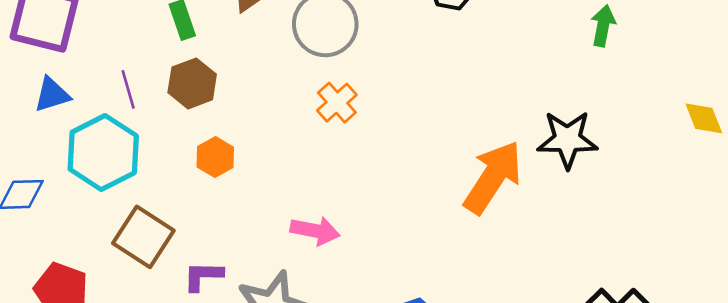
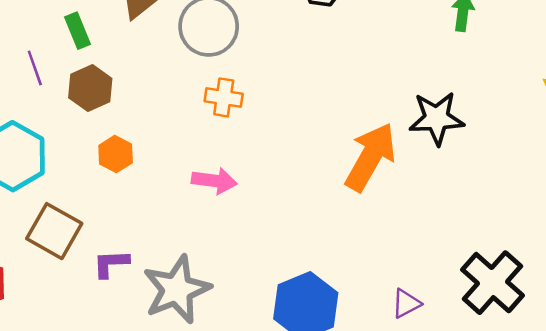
purple line: (128, 89) -> (35, 68), moved
orange cross: (337, 103) -> (224, 97), turned -36
pink arrow: (315, 231) -> (214, 181), moved

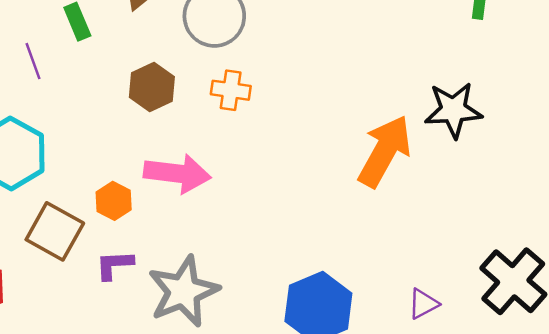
brown hexagon: (90, 88) -> (152, 87), moved
orange hexagon: (116, 154) -> (114, 201), moved
pink arrow: (214, 181) -> (177, 173), moved, size x1.4

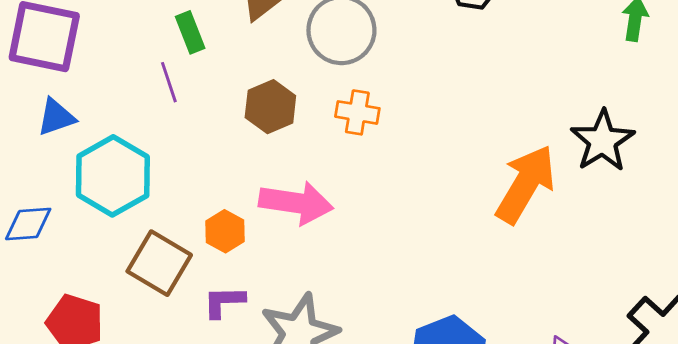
purple line: (33, 61) -> (169, 82), moved
black star: (453, 110) -> (603, 141), turned -30

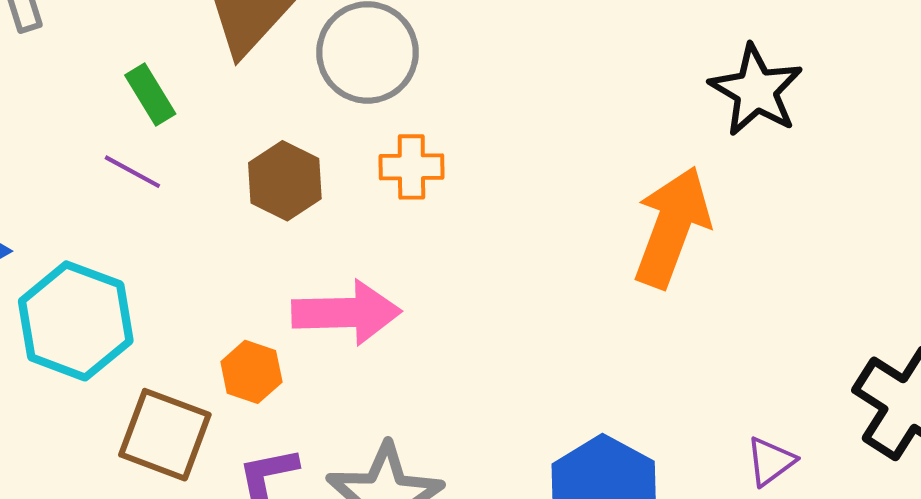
purple line: (169, 82) -> (132, 172), turned -33
black star: (603, 141) -> (756, 90), moved

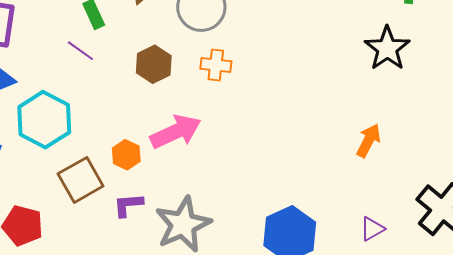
orange arrow: (672, 227) -> (369, 140), moved, size x0.6
pink arrow: (346, 313) -> (176, 132), turned -30
brown square: (165, 435) -> (81, 180), turned 33

